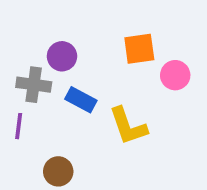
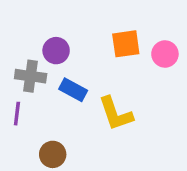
pink circle: (175, 75) -> (165, 54), moved

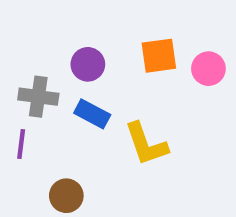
purple circle: (56, 51) -> (88, 64), moved

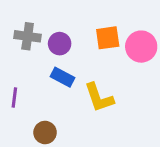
pink circle: (208, 69) -> (141, 47), size x1.4
gray cross: (38, 97) -> (28, 36), moved

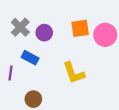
gray cross: (28, 36) -> (20, 27), turned 36
blue rectangle: (63, 77) -> (30, 58), moved

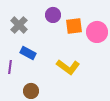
purple circle: (44, 33) -> (53, 15), moved
yellow L-shape: (74, 73) -> (68, 67), turned -35

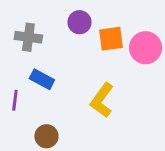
gray cross: (19, 25) -> (28, 37), turned -36
yellow L-shape: (68, 67) -> (102, 100), turned 90

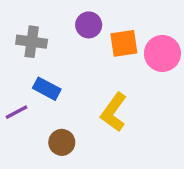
purple line: (15, 100) -> (17, 112), turned 55
brown circle: (46, 136) -> (62, 142), moved

